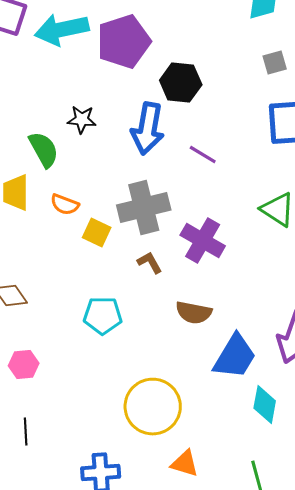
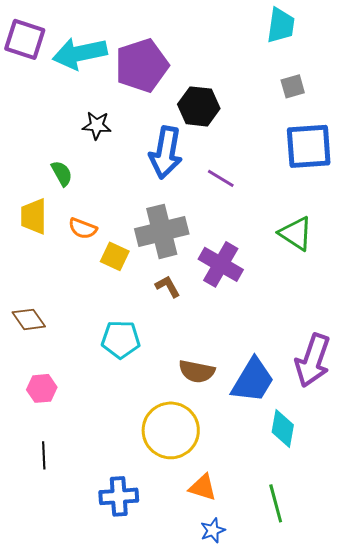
black star: (82, 120) -> (97, 125), moved
green semicircle: (44, 150) -> (62, 173), size x0.7
brown semicircle: (194, 312) -> (197, 371), moved

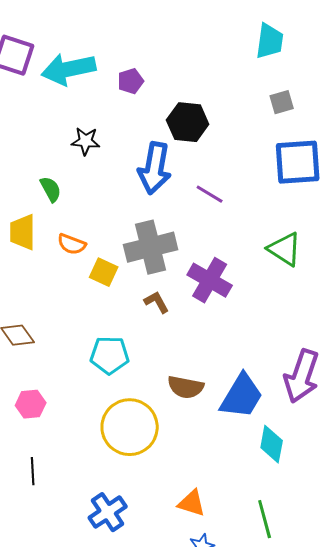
purple pentagon: (142, 65) -> (131, 81), size x0.5
yellow circle: (171, 430) -> (130, 427), moved
blue cross: (119, 496) -> (108, 512), turned -30

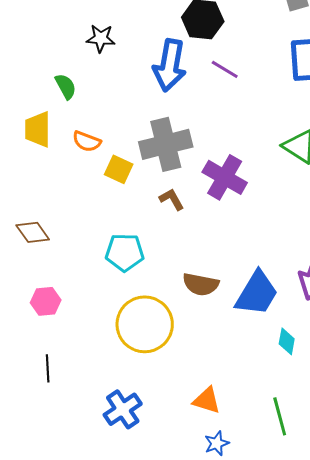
purple line: (210, 194) -> (225, 69), moved
cyan diamond: (272, 444) -> (287, 341), size x0.7

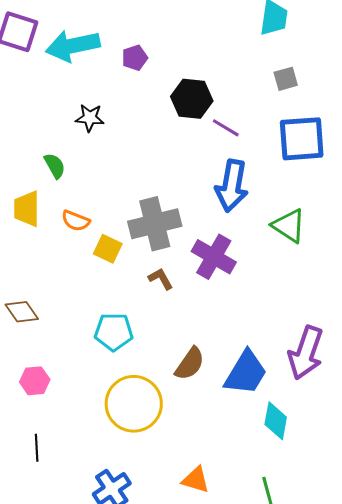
blue arrow: (170, 65) -> (232, 186), moved
purple line: (225, 69) -> (226, 128), moved
brown semicircle: (201, 284) -> (190, 364), turned -66
cyan diamond: (287, 341) -> (276, 421), size x1.4

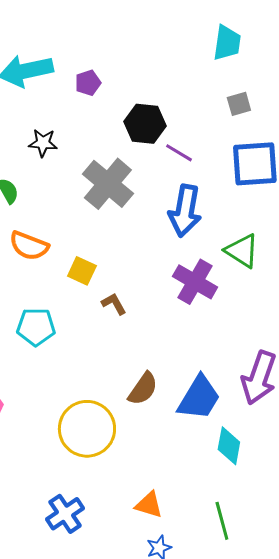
orange semicircle: (76, 221) -> (29, 246), size x1.4
gray cross: (155, 224) -> (108, 184), moved, turned -36
yellow square: (108, 249) -> (82, 271), moved
purple cross: (214, 257) -> (195, 282), moved
cyan pentagon: (114, 332) -> (36, 327), moved

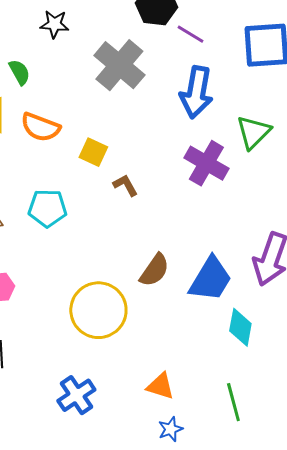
green triangle: (242, 251) -> (253, 132), turned 42

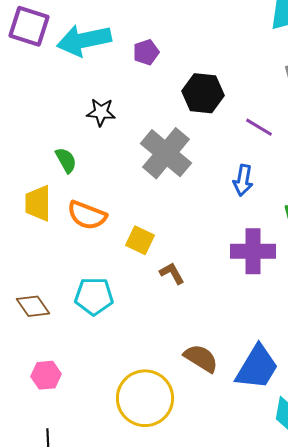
purple line: (190, 34) -> (259, 127), moved
blue arrow: (196, 92) -> (243, 180), size x0.6
purple cross: (206, 163) -> (253, 251), turned -30
brown semicircle: (154, 270) -> (201, 358), turned -93

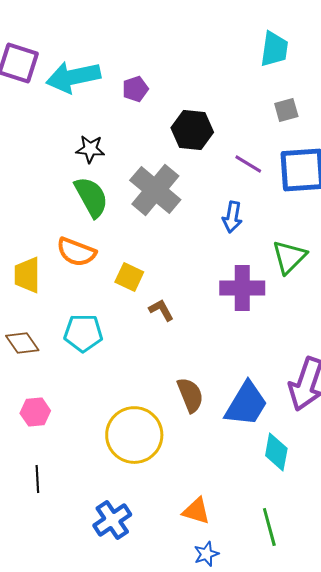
green semicircle: (66, 160) -> (91, 197), moved, size x1.6
yellow trapezoid: (38, 203) -> (27, 275), moved
brown semicircle: (201, 358) -> (190, 395), turned 36

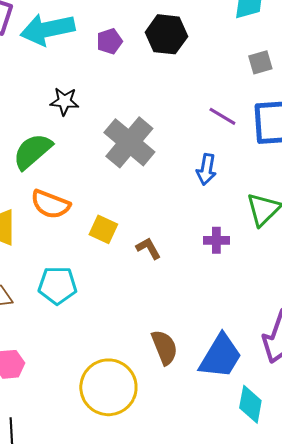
black hexagon: (192, 130) -> (166, 34), moved
green semicircle: (91, 197) -> (32, 151), moved, turned -102
purple cross: (242, 288) -> (216, 240), size x0.6
brown L-shape: (161, 310) -> (148, 248), moved

